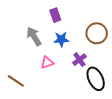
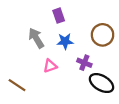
purple cross: (79, 60) -> (84, 63), turned -32
black ellipse: (96, 79) -> (101, 83), turned -35

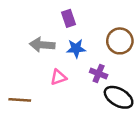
gray arrow: (36, 38) -> (42, 45), turned -54
brown line: (17, 85) -> (20, 100), turned -30

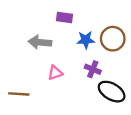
purple rectangle: (69, 18) -> (65, 18), turned -63
blue star: (76, 48) -> (86, 40), moved

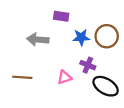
pink triangle: (55, 73) -> (64, 77), moved
brown line: (19, 94) -> (22, 77), moved

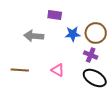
purple cross: (88, 65) -> (91, 55), moved
pink triangle: (64, 77) -> (58, 70), turned 48

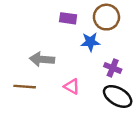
brown circle: (96, 33) -> (106, 17), moved
gray arrow: (34, 36) -> (42, 59), moved

